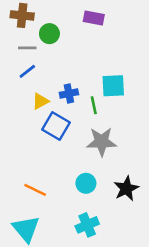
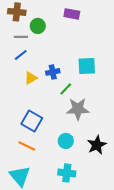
green line: (94, 105) -> (66, 89), moved, turned 56
blue square: (56, 126) -> (32, 121), moved
cyan cross: (87, 225) -> (67, 173), turned 30

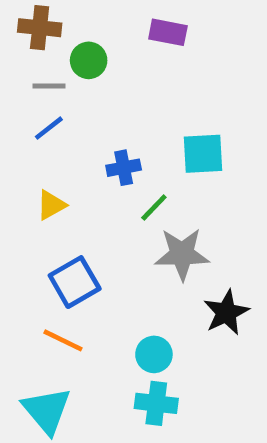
yellow triangle: (31, 78) -> (51, 205), moved
blue square: (32, 121) -> (75, 282), turned 30
cyan circle: (66, 141) -> (154, 354), moved
black star: (97, 145) -> (226, 312), moved

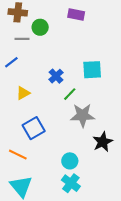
blue line: (49, 128) -> (11, 62), moved
blue cross: (124, 168) -> (56, 76), turned -32
orange line: (63, 340) -> (18, 155), moved
cyan cross: (156, 403) -> (71, 183), turned 30

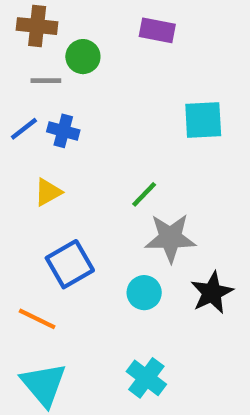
cyan square: (92, 70) -> (203, 120), moved
blue cross: (56, 76) -> (63, 131), moved, turned -32
cyan circle: (70, 161) -> (144, 293), moved

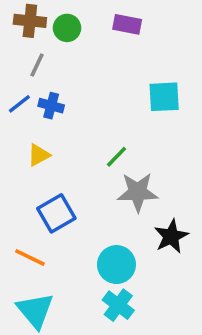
green circle: (83, 57) -> (67, 28), moved
gray line: (46, 81) -> (37, 65), turned -65
cyan circle: (144, 293) -> (116, 265), moved, size x1.4

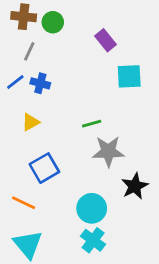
purple rectangle: (127, 24) -> (106, 40), moved, turned 40
green line: (116, 157) -> (92, 124), turned 30

